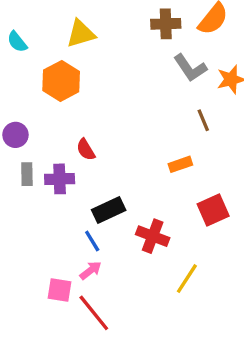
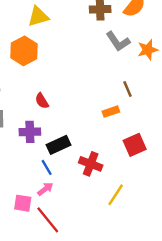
brown line: (203, 120) -> (127, 89), moved
purple cross: (60, 179) -> (30, 132), moved

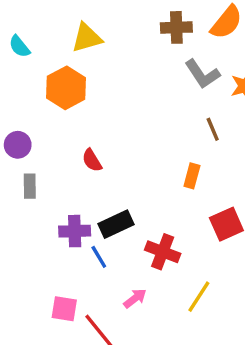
brown line: (127, 89) -> (213, 129), moved
orange rectangle: (111, 112) -> (192, 176), turned -56
purple cross: (30, 132) -> (75, 231), moved
pink arrow: (45, 189) -> (135, 298), moved

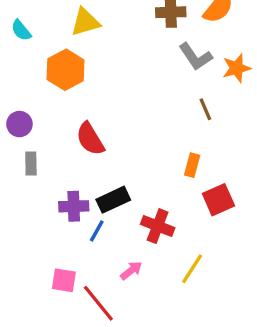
red semicircle: (92, 160) -> (90, 139), size x1.5
orange rectangle: (192, 176) -> (192, 165), moved
blue line: (99, 257) -> (97, 231), turned 60

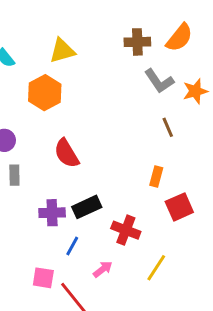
blue line: (97, 231) -> (72, 246), moved

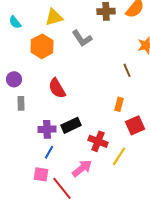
gray L-shape: (159, 81) -> (82, 38), moved
blue line: (72, 246) -> (49, 152), moved
yellow line: (156, 268) -> (119, 156), moved
pink arrow: (103, 269) -> (82, 168), size x1.5

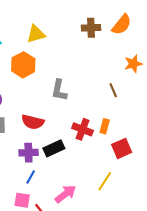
gray L-shape: (82, 38) -> (59, 90), moved, turned 45
red semicircle: (57, 88) -> (33, 122), moved, turned -45
red cross: (98, 141) -> (82, 129), moved

